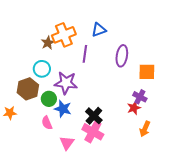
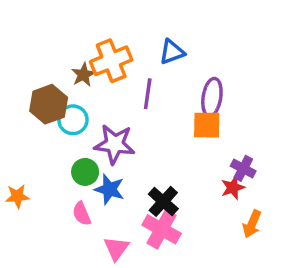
orange square: (147, 72) -> (207, 125), moved
brown hexagon: (28, 89) -> (49, 104), moved

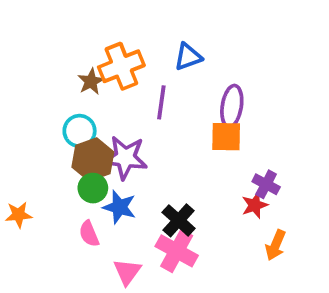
brown hexagon: (49, 104) -> (93, 160), moved

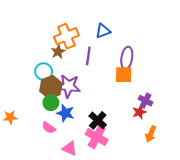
brown star: (91, 81) -> (58, 52), moved
pink semicircle: (89, 234) -> (49, 128), turned -32
pink triangle: (127, 272) -> (70, 148), turned -42

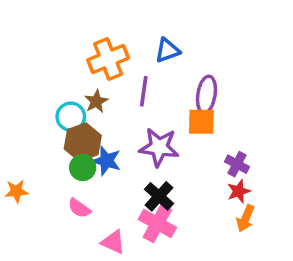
brown star: (58, 52) -> (96, 101), moved
purple star: (69, 86) -> (159, 147), moved
red star: (139, 112) -> (239, 191), moved
blue star: (65, 113) -> (106, 161), moved

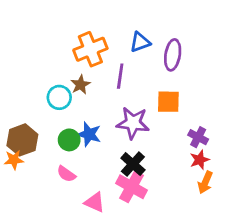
purple ellipse: (206, 95) -> (173, 55), moved
brown hexagon: (83, 142) -> (22, 140), moved

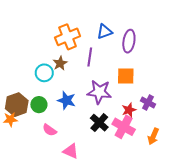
green circle: (69, 140) -> (39, 105), moved
red star: (200, 160) -> (129, 110), moved
pink cross: (132, 187) -> (124, 127), moved

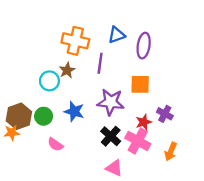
orange cross: (68, 37) -> (75, 41), turned 35
pink triangle: (71, 151) -> (114, 168), moved

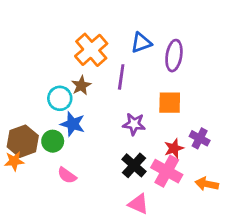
orange cross: (75, 41) -> (91, 50), turned 36
purple star: (111, 102) -> (134, 124), size x0.7
blue star: (74, 111) -> (73, 124), moved
orange arrow: (171, 152) -> (207, 184), turned 78

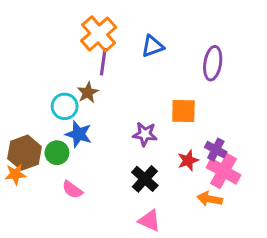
orange cross: (91, 50) -> (99, 34), moved
purple ellipse: (174, 56) -> (213, 63), moved
purple line: (121, 77) -> (103, 62), moved
pink cross: (167, 171) -> (224, 171), moved
orange arrow: (207, 184) -> (210, 199), moved

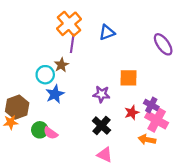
purple ellipse: (213, 63) -> (163, 44), moved, turned -45
blue star: (79, 134) -> (55, 94), turned 30
green circle: (57, 153) -> (40, 130), moved

